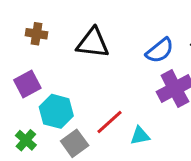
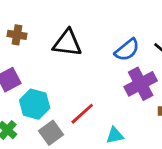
cyan triangle: (140, 136) -> (115, 135), moved

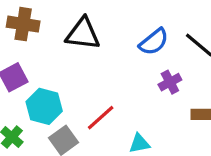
brown cross: (17, 35) -> (23, 24), size x1.4
purple cross: (141, 84) -> (170, 82), size x0.6

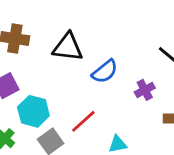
blue semicircle: (154, 42) -> (105, 71), moved

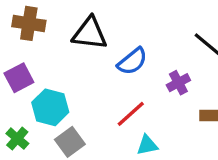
red line: (83, 121) -> (131, 114), moved

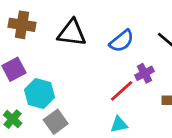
blue semicircle: (132, 61) -> (122, 41), moved
red line: (131, 114) -> (122, 91), moved

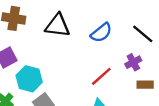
purple cross: (145, 73) -> (133, 62), moved

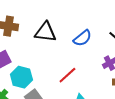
red line: (101, 76) -> (67, 75), moved

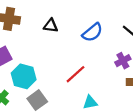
black triangle: (45, 32) -> (51, 26), size x0.6

